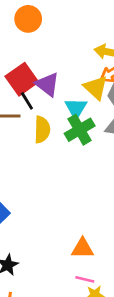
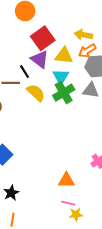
red square: (22, 79) -> (43, 38), moved
yellow triangle: (96, 88) -> (64, 56), moved, turned -36
yellow semicircle: (42, 130) -> (36, 93), turned -48

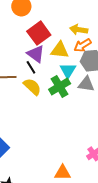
black line: (25, 72) -> (31, 67), moved
cyan triangle: (61, 77) -> (68, 70), moved

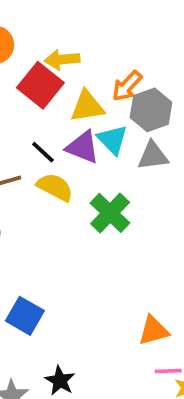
yellow arrow: (79, 30) -> (62, 59), moved
purple triangle: (36, 54) -> (83, 147), moved
green cross: (60, 86) -> (110, 213), moved

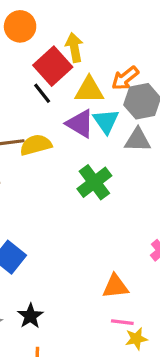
yellow arrow: (62, 59) -> (74, 47), turned 76
black line: (43, 152) -> (42, 93), moved
yellow semicircle: (55, 187) -> (36, 145), moved, turned -52

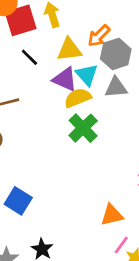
red square: (53, 66) -> (21, 20), moved, turned 32
yellow semicircle: (36, 145) -> (78, 98), moved
pink line: (122, 322) -> (121, 245), turned -54

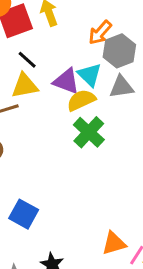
yellow triangle: (69, 50) -> (25, 86), moved
orange triangle: (112, 215) -> (114, 243), moved

